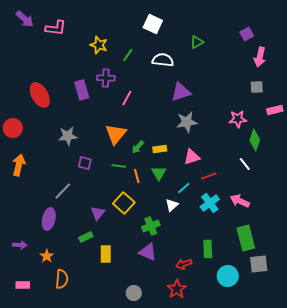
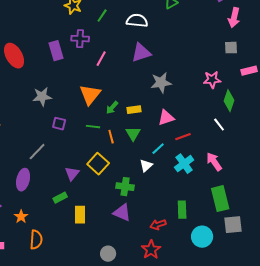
purple triangle: (181, 92) -> (141, 53), moved
pink arrow: (240, 201) -> (214, 162), turned 30
green cross: (151, 226) -> (125, 187), turned 30

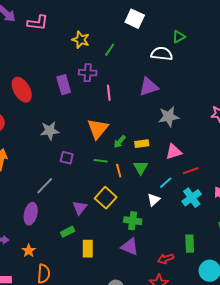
white semicircle: (137, 21) -> (162, 54), moved
pink line: (101, 59) -> (109, 93), turned -35

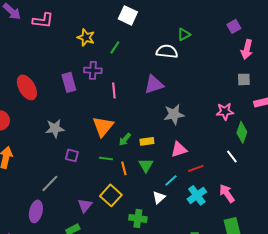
white square: (135, 19) -> (128, 15), moved

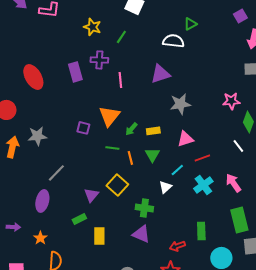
gray star: (55, 128) -> (37, 136), moved
purple square: (72, 155) -> (83, 128), moved

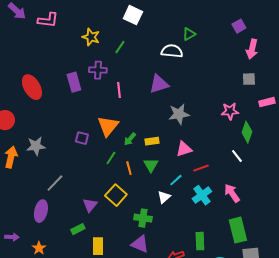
green line: (112, 148) -> (111, 158), turned -64

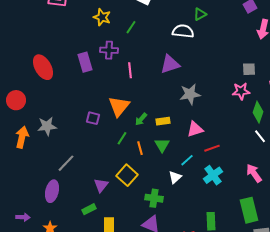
gray square: (249, 79) -> (249, 69), moved
white line: (237, 156) -> (260, 136), moved
pink arrow: (232, 193) -> (254, 173), moved

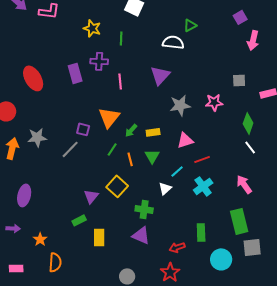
green line: (131, 27) -> (121, 38), turned -32
purple triangle: (170, 64) -> (160, 75), turned -30
pink star: (241, 91) -> (214, 102), moved
gray line: (66, 163) -> (70, 149), moved
purple ellipse: (52, 191) -> (24, 195), moved

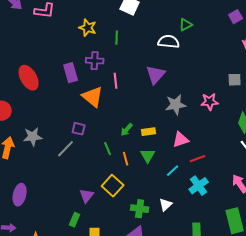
orange triangle: (109, 117) -> (93, 97), moved, turned -30
green line: (112, 149) -> (108, 149), turned -56
white triangle: (165, 188) -> (166, 205), moved
green rectangle: (79, 220) -> (75, 220), turned -40

